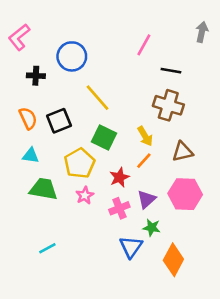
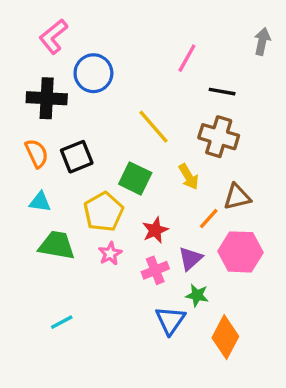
pink L-shape: (19, 37) -> (53, 36), moved
black cross: (36, 76) -> (47, 98), size x1.6
yellow line: (98, 98) -> (154, 127), moved
orange line: (144, 161) -> (209, 219), moved

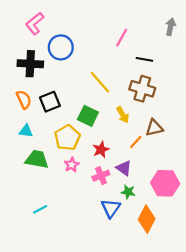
pink hexagon: (240, 252) -> (165, 183), moved
purple triangle: (190, 259) -> (124, 168), turned -42

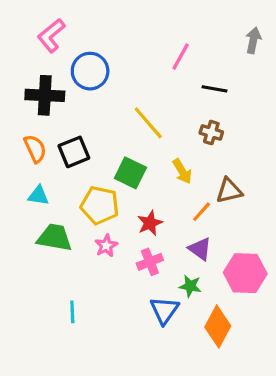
brown cross: (142, 89) -> (211, 133), size x0.6
yellow pentagon: (67, 138) -> (100, 205), turned -30
purple triangle: (124, 168) -> (200, 249), moved
cyan line: (40, 209) -> (72, 312), moved, turned -64

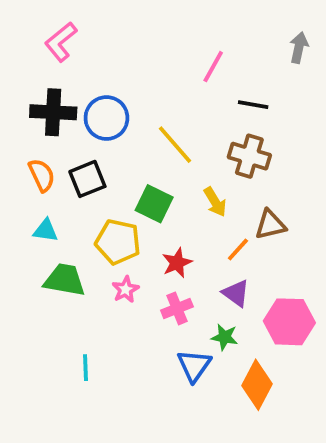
blue circle: (90, 71) -> (106, 118), moved
brown cross: (211, 133) -> (249, 156), size x1.5

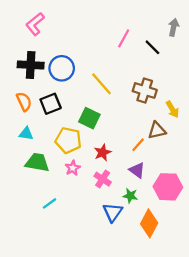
black line: (253, 105) -> (152, 47), moved, turned 35
yellow arrow: (215, 202) -> (172, 109), moved
pink cross: (177, 308) -> (103, 179), turned -35
cyan line: (86, 368) -> (49, 203), moved, turned 56

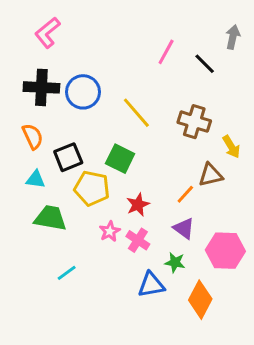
black square: (51, 104) -> (68, 157), moved
pink star: (73, 168) -> (110, 231), moved
blue triangle: (113, 212) -> (151, 285), turned 45

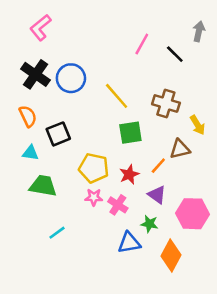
black cross: (41, 87) -> (35, 74), turned 32
green square: (120, 159) -> (130, 133), moved, turned -35
yellow pentagon: (92, 188) -> (94, 168), moved
red star: (138, 205) -> (129, 174), moved
pink star: (110, 231) -> (94, 197), turned 30

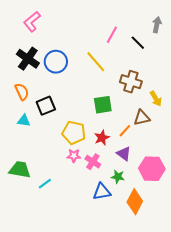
yellow line: (117, 96) -> (96, 62), moved
green trapezoid: (43, 186) -> (20, 170), moved

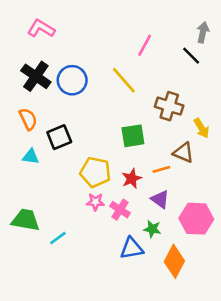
pink L-shape: (32, 22) -> (41, 28), turned 70
black line: (138, 43) -> (191, 56), moved
brown triangle: (142, 118) -> (183, 153), turned 36
orange line: (125, 131) -> (161, 169), turned 32

